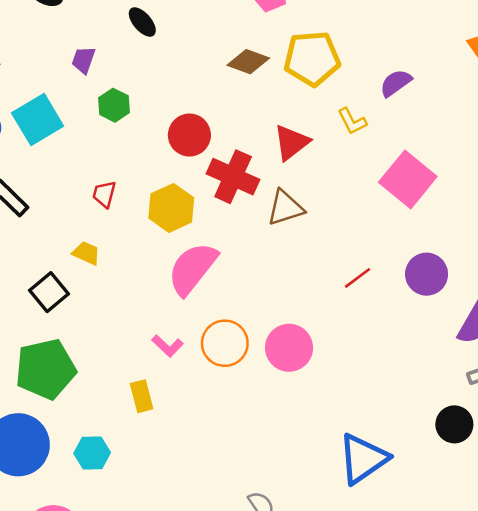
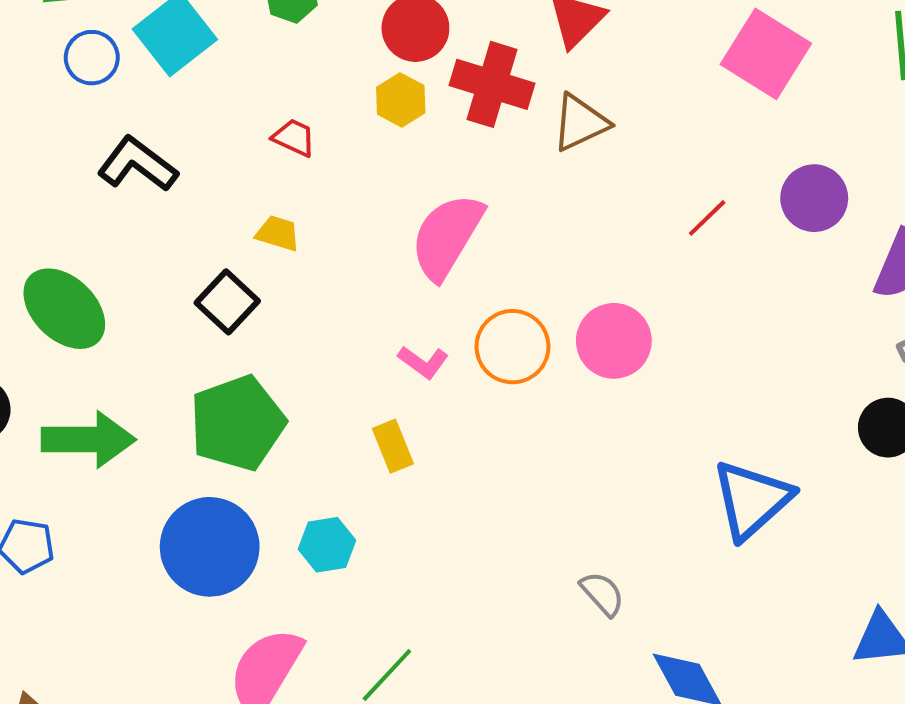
red trapezoid: (104, 194) -> (294, 138), turned 108
yellow hexagon: (171, 208) -> (401, 100), moved, size x0.7

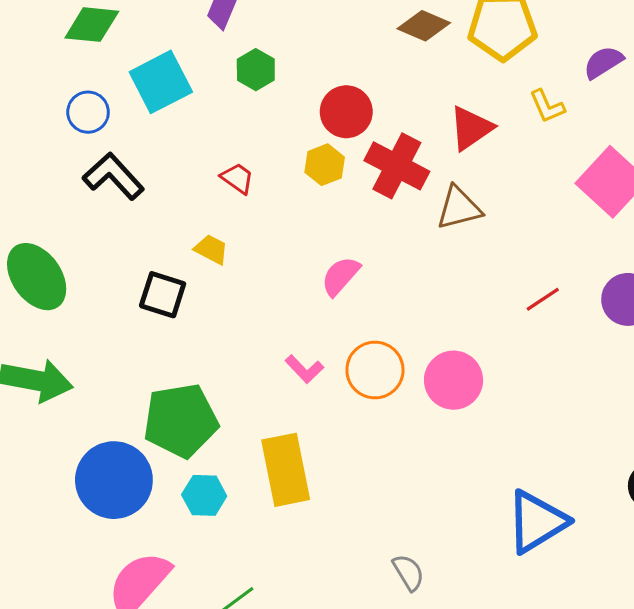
blue circle: (92, 58) -> (88, 112), moved
pink semicircle: (447, 236) -> (340, 276), size x0.6
black square: (227, 302) -> (163, 295), turned -36
green pentagon: (237, 423) -> (181, 421), moved
yellow rectangle: (393, 446) -> (286, 470), moved, size x1.8

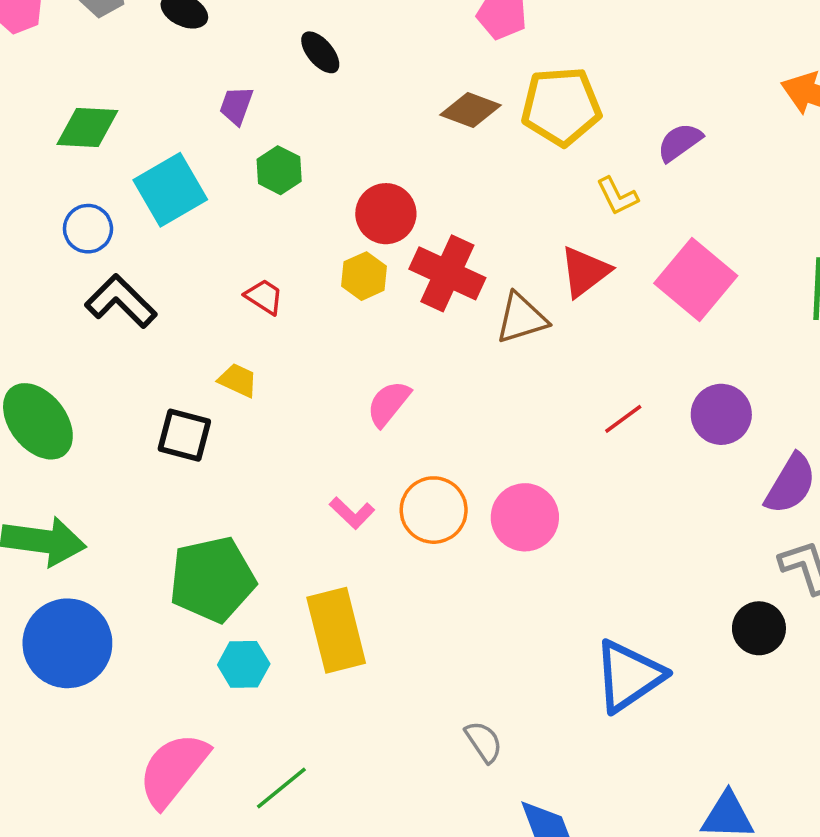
red triangle: (471, 128) -> (585, 272), moved
blue circle: (114, 480) -> (67, 643), moved

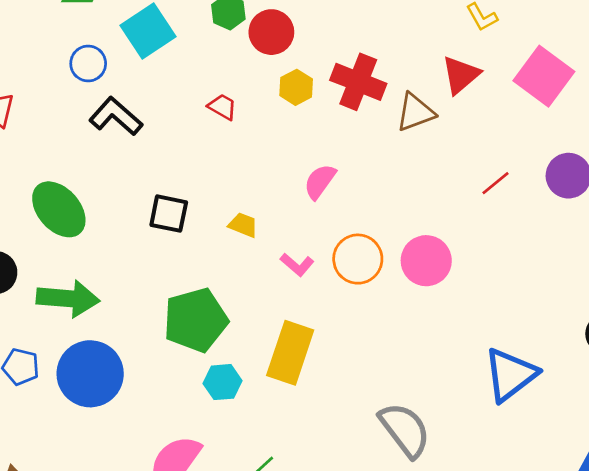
red circle: (386, 214) -> (271, 32), moved
yellow trapezoid: (238, 380) -> (243, 225), moved
yellow rectangle: (336, 630) -> (290, 353), turned 36
gray semicircle: (484, 742) -> (405, 430), size x1.8

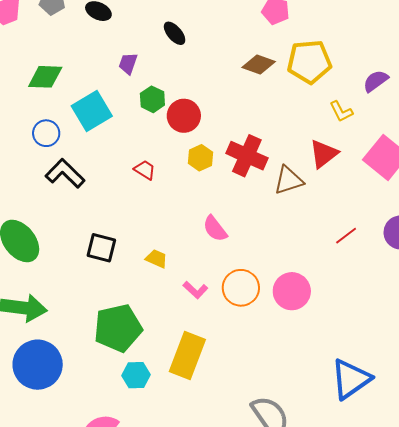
pink semicircle: (320, 181) -> (215, 229), turned -76

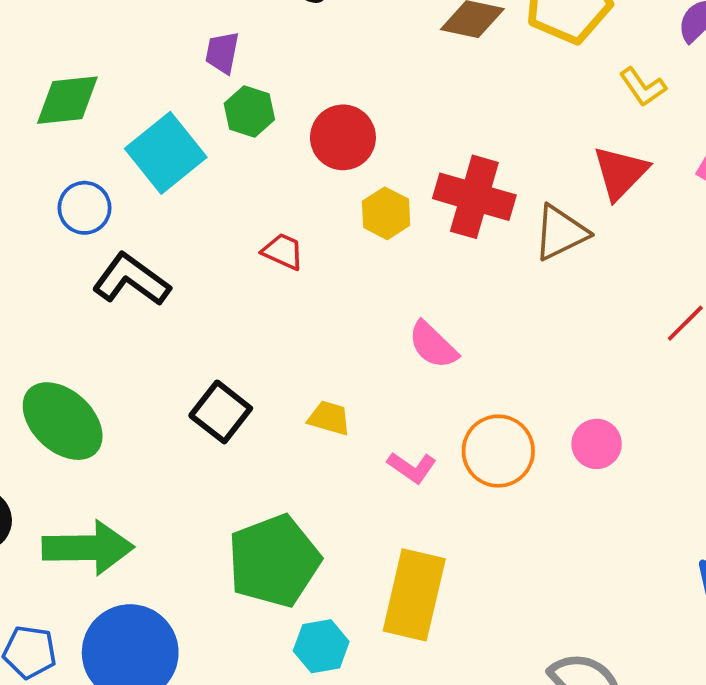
green hexagon: (152, 99) -> (249, 112), moved
black square: (101, 248) -> (221, 412), turned 32
pink circle: (292, 291) -> (597, 444), size x0.7

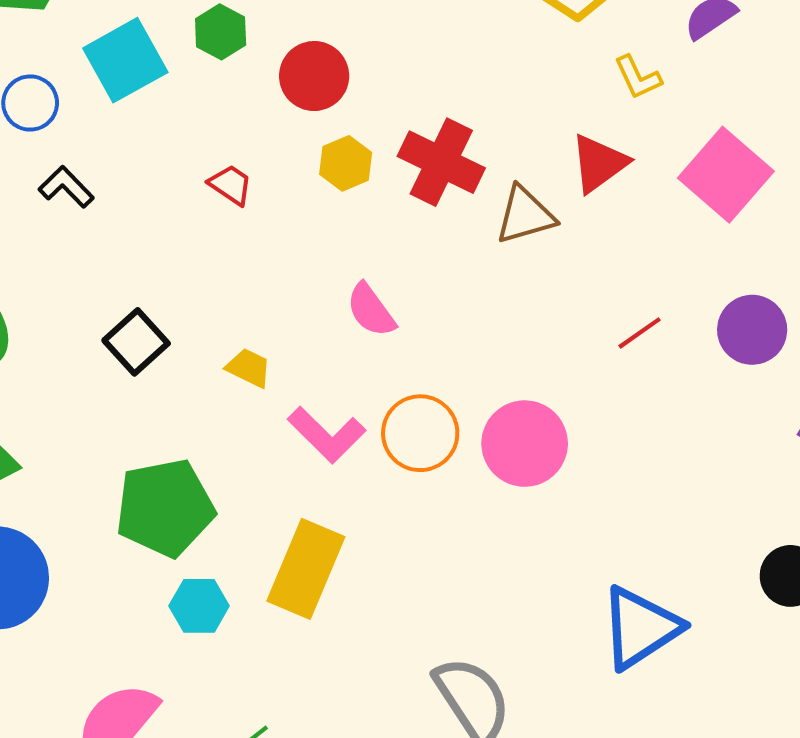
black L-shape: (131, 280) -> (66, 187), size x0.7
pink circle: (597, 444) -> (525, 444), size x1.6
pink L-shape: (412, 467) -> (327, 435), size x1.5

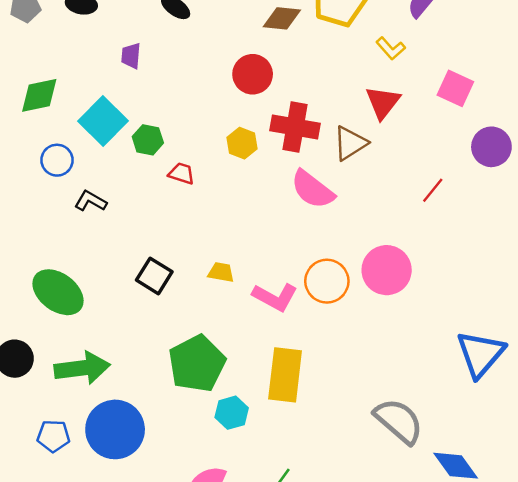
green hexagon: (221, 32) -> (148, 140), moved
red circle: (314, 76) -> (253, 74), moved
pink square: (726, 175) -> (455, 88), size x0.7
pink semicircle: (371, 310) -> (312, 189), moved, size x1.4
purple circle: (752, 330) -> (491, 147), moved

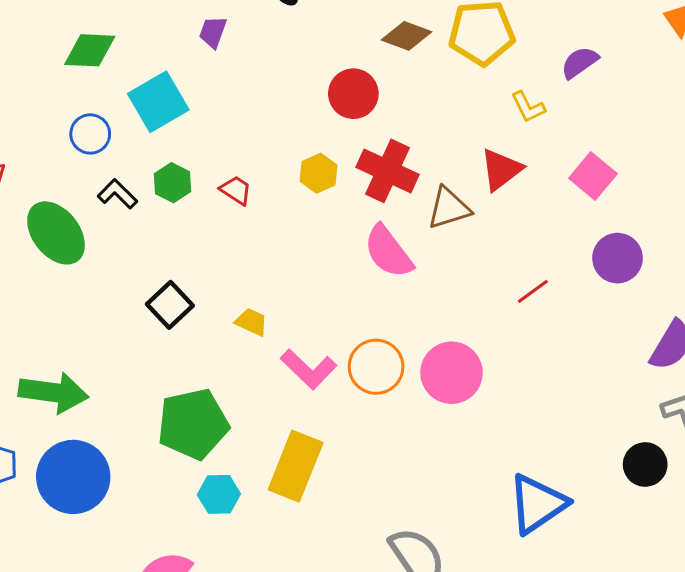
green hexagon: (148, 140) -> (173, 183), moved
green ellipse: (58, 292) -> (56, 233), moved

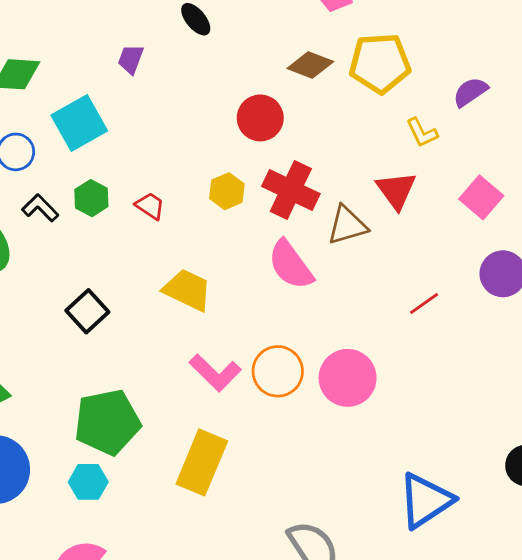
red triangle: (501, 170) -> (396, 190), turned -30
yellow trapezoid: (251, 322) -> (187, 290), moved, size x1.6
cyan hexagon: (219, 494) -> (88, 482), moved

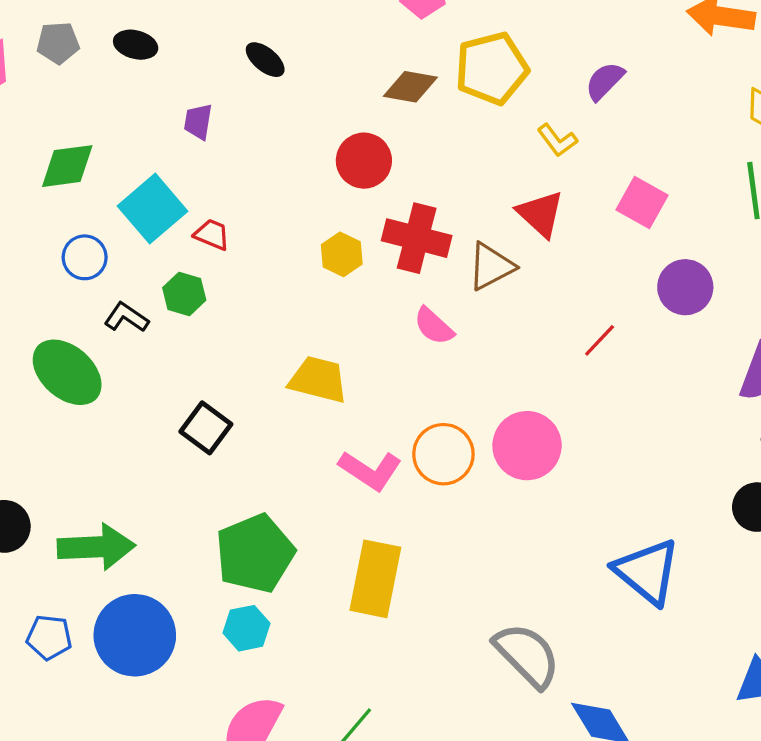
red trapezoid: (150, 206) -> (212, 234), moved
pink semicircle: (291, 265) -> (434, 326), size x0.7
blue triangle: (426, 501) -> (647, 572), turned -36

